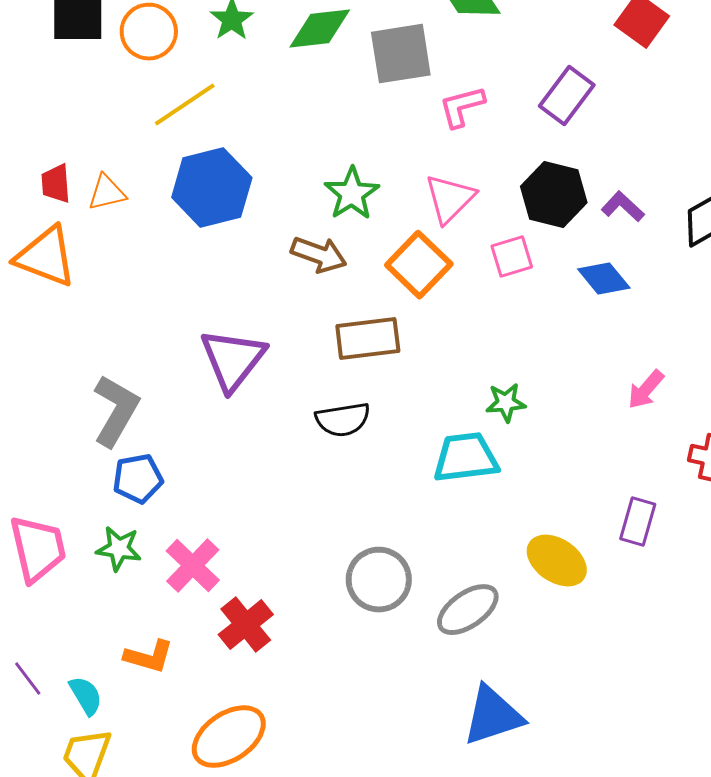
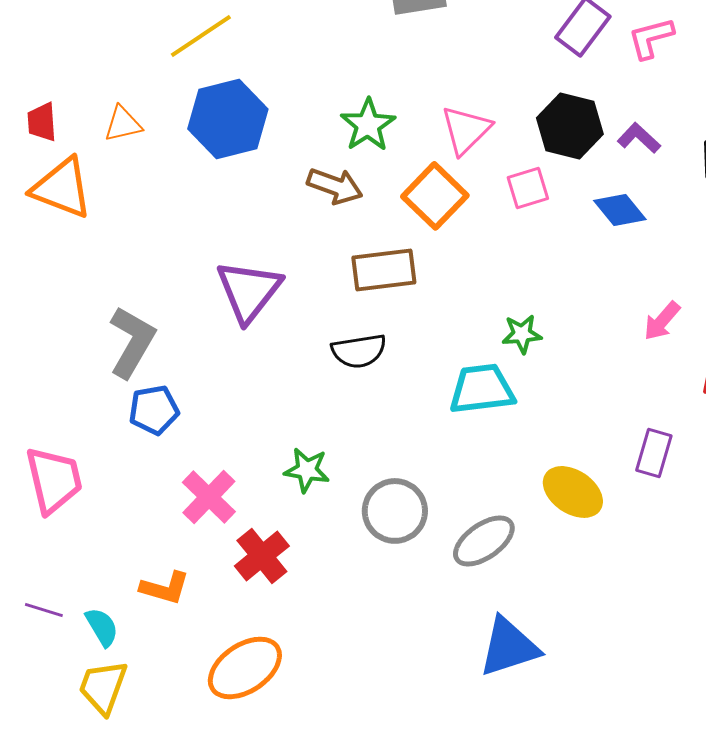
pink L-shape: (462, 107) -> (651, 38), moved
red trapezoid: (56, 184) -> (42, 122), moved
green star: (119, 549) -> (307, 470), moved
purple line: (28, 679) -> (44, 610), turned -36

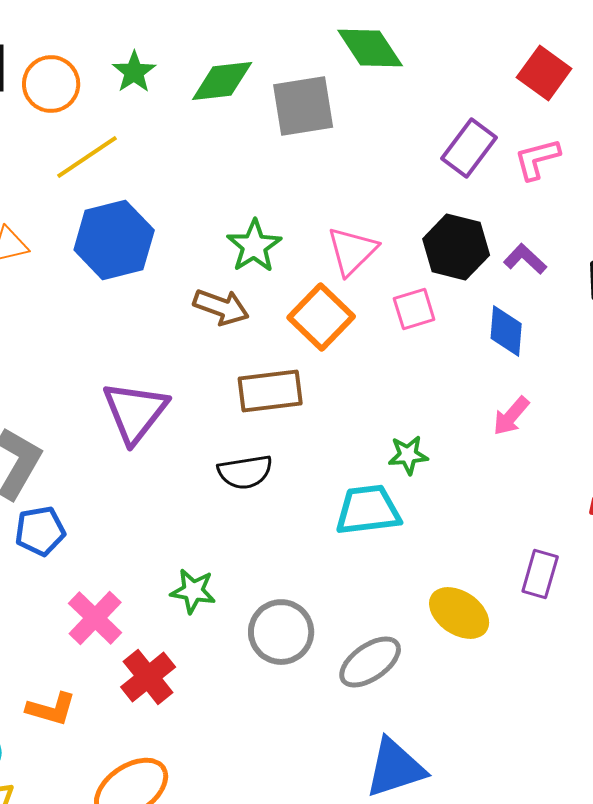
blue diamond: (620, 210) -> (506, 331), turned 44
pink arrow: (662, 321) -> (511, 416), moved

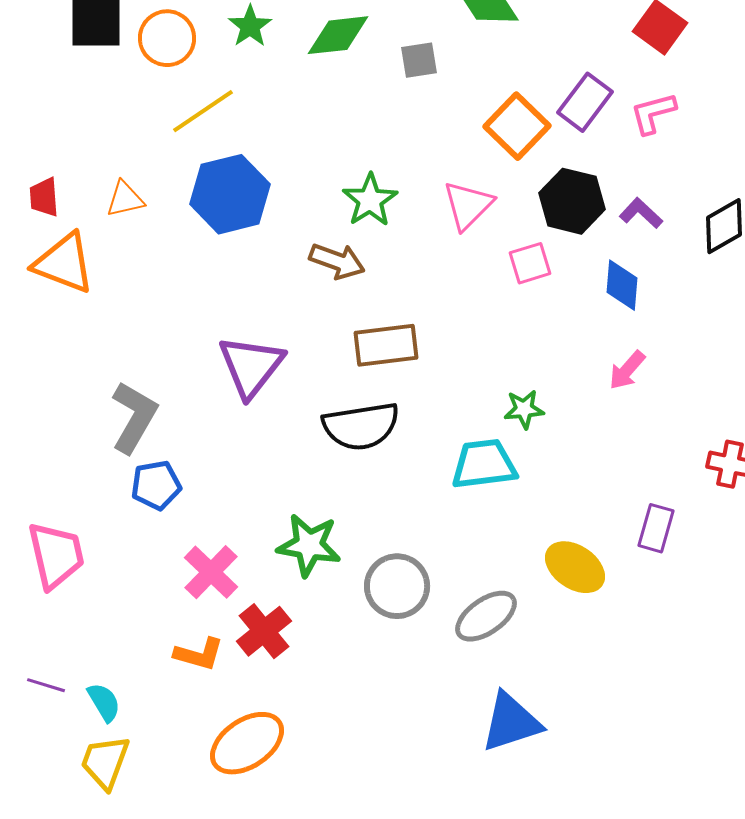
gray square: (303, 106) -> (419, 60), size x0.6
orange square: (321, 317) -> (517, 126), moved
black semicircle: (245, 472) -> (361, 426), size x1.4
green star: (193, 591) -> (309, 545), size x1.4
orange L-shape: (51, 709) -> (199, 654), moved

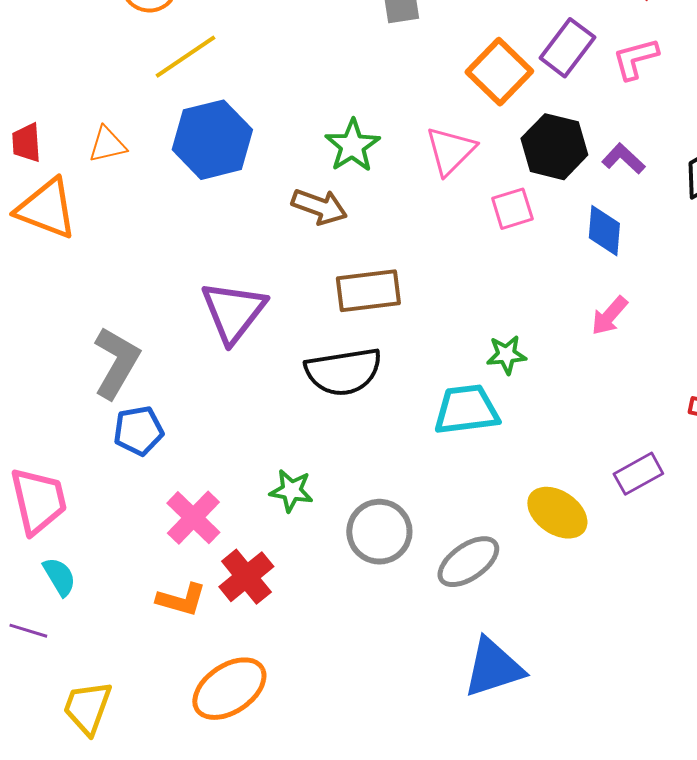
purple rectangle: (656, 528) -> (638, 474), turned 45
green star: (309, 545) -> (291, 491), size x0.7
cyan semicircle: (104, 702) -> (59, 577), moved

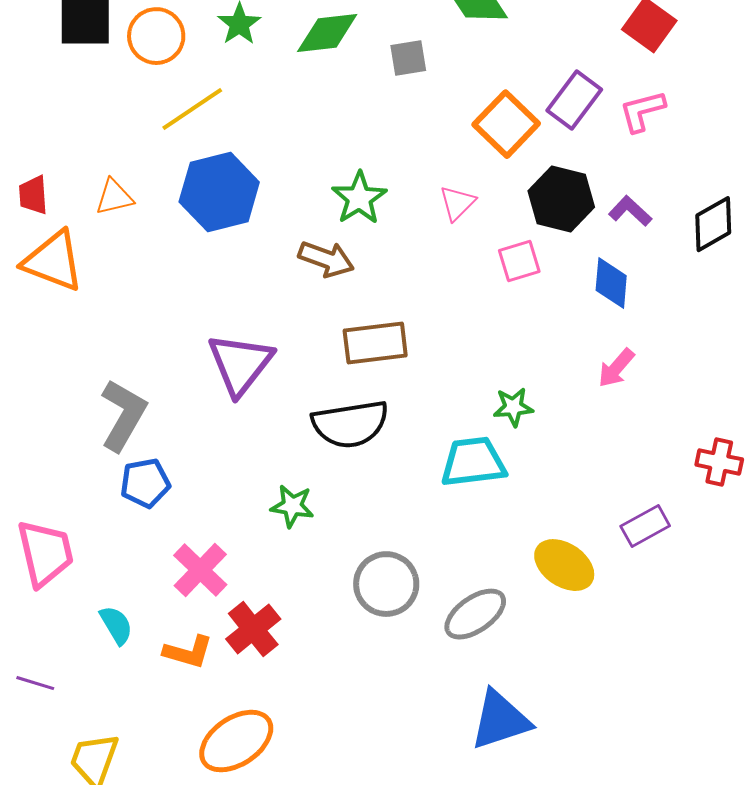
pink triangle: (450, 151) -> (457, 203), size x0.7
green star: (291, 491) -> (292, 506), moved
cyan semicircle: (59, 577) -> (116, 625), moved

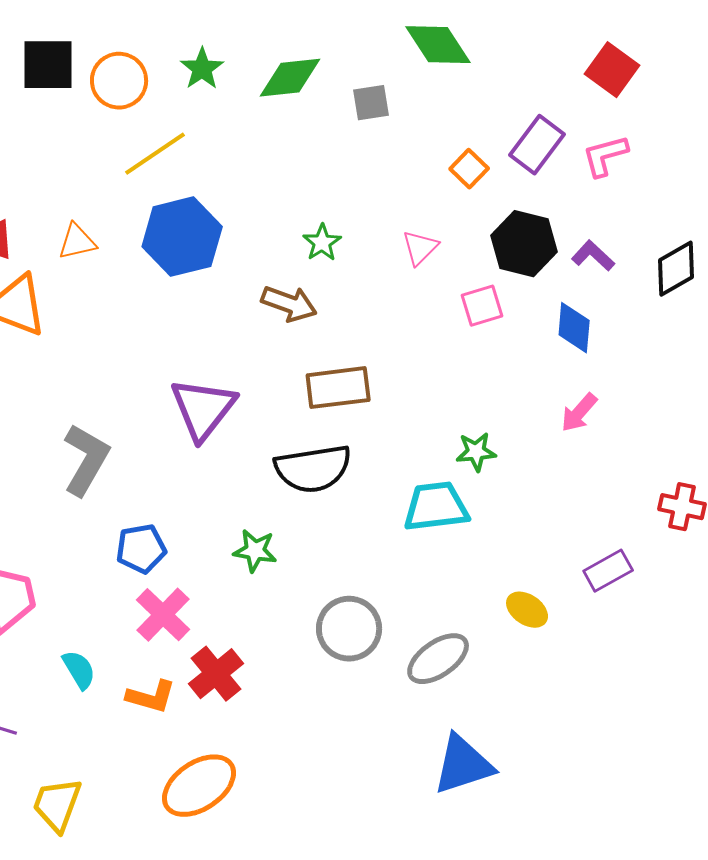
orange square: (506, 124) -> (469, 169), size x0.6
green star: (359, 198) -> (322, 243), size x0.7
blue pentagon: (145, 483) -> (141, 549), moved
yellow ellipse: (564, 565) -> (527, 610), size x0.7

